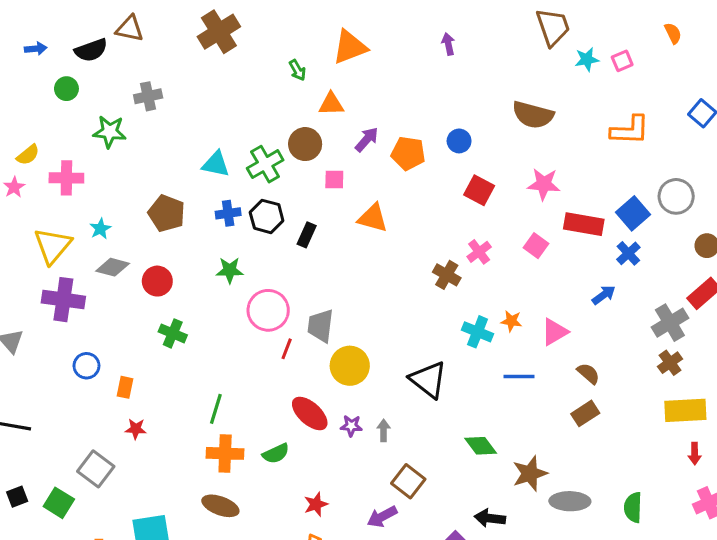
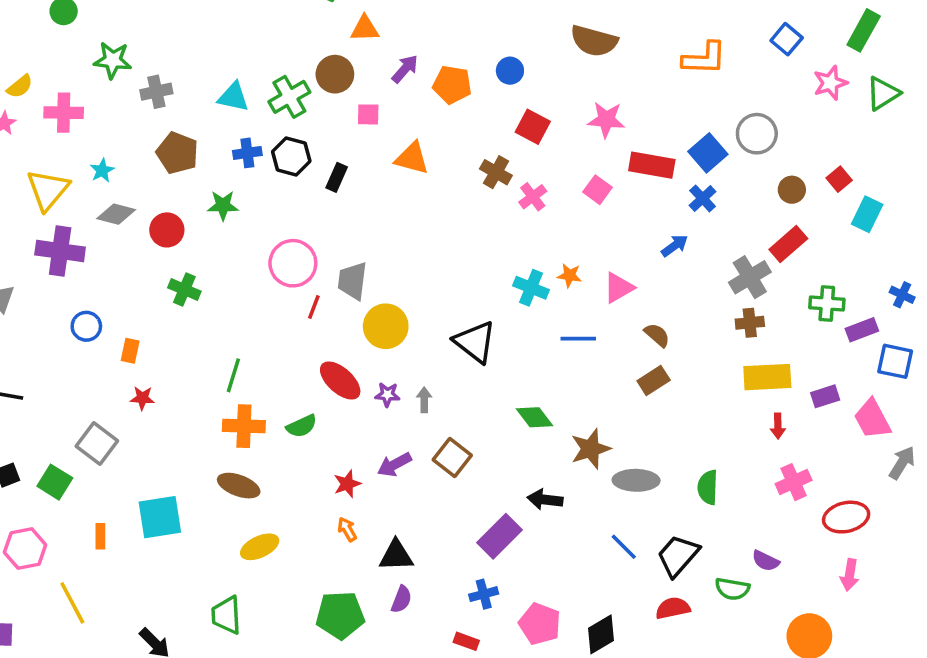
gray cross: (148, 96) -> (156, 92), moved
green star: (230, 270) -> (223, 205), moved
brown cross: (447, 275) -> (496, 172), moved
brown cross: (670, 363) -> (750, 323), turned 30
purple arrow: (382, 517) -> (394, 465), moved

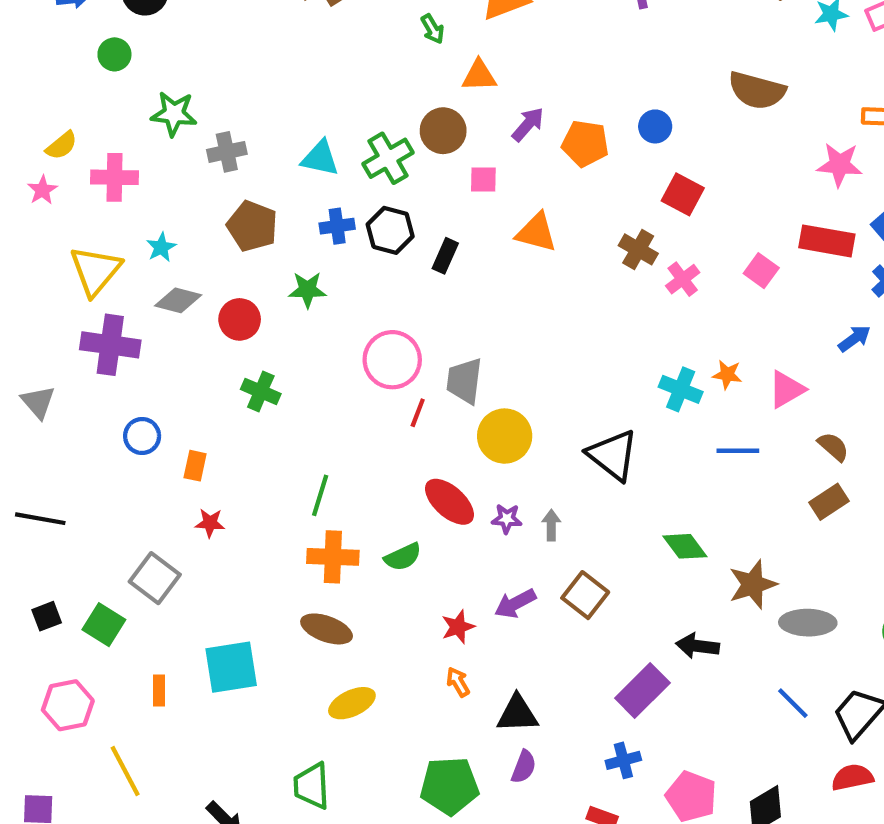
pink star: (606, 120) -> (840, 165), moved

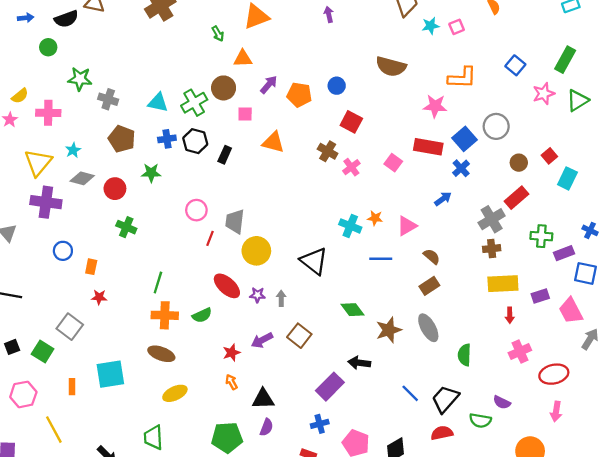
gray cross: (227, 152) -> (108, 99), turned 30
pink circle: (392, 360) -> (196, 210), size x0.7
gray ellipse: (808, 623) -> (428, 328), moved, turned 60

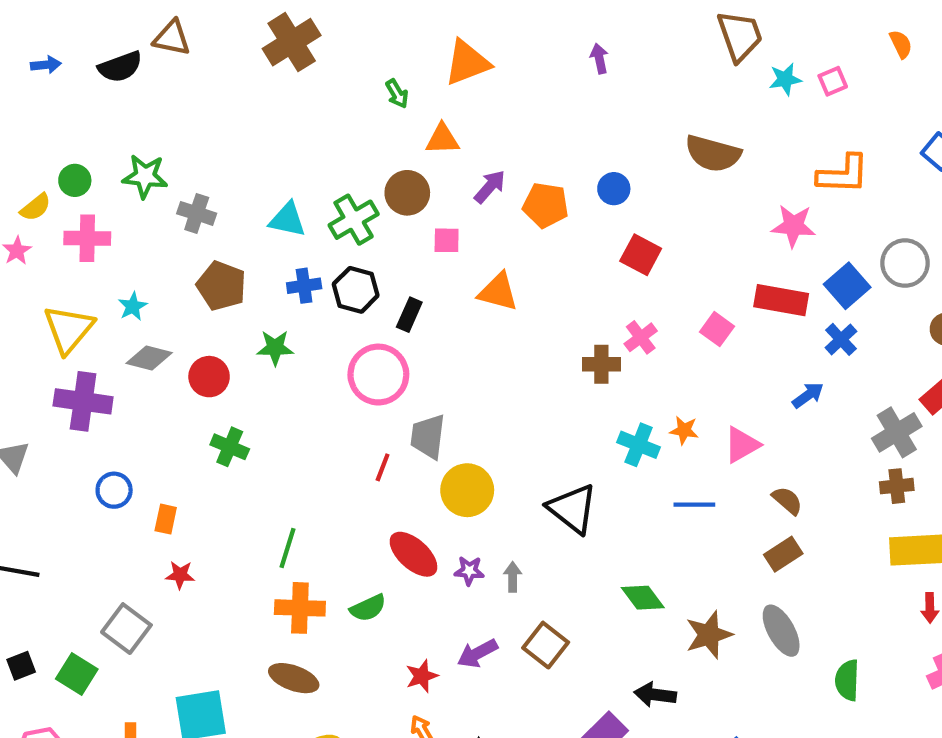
green circle: (48, 47) -> (75, 180), moved
brown cross: (328, 151) -> (601, 364), moved, turned -30
pink circle: (196, 210) -> (378, 375), moved, size x1.5

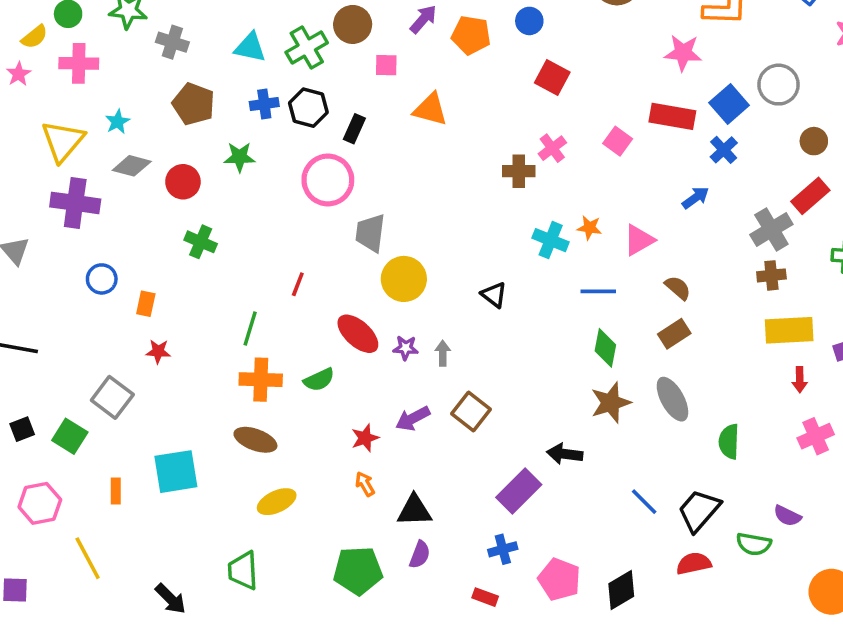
red line: (383, 467) -> (298, 284), moved
black triangle: (573, 509) -> (494, 295), size x0.6
green diamond: (643, 598) -> (605, 348), moved, turned 48

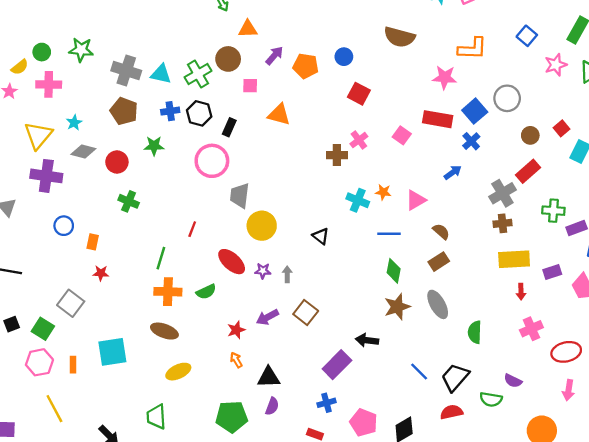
gray cross: (172, 42) -> (126, 71), moved, size x1.4
pink hexagon: (40, 503) -> (39, 362), moved

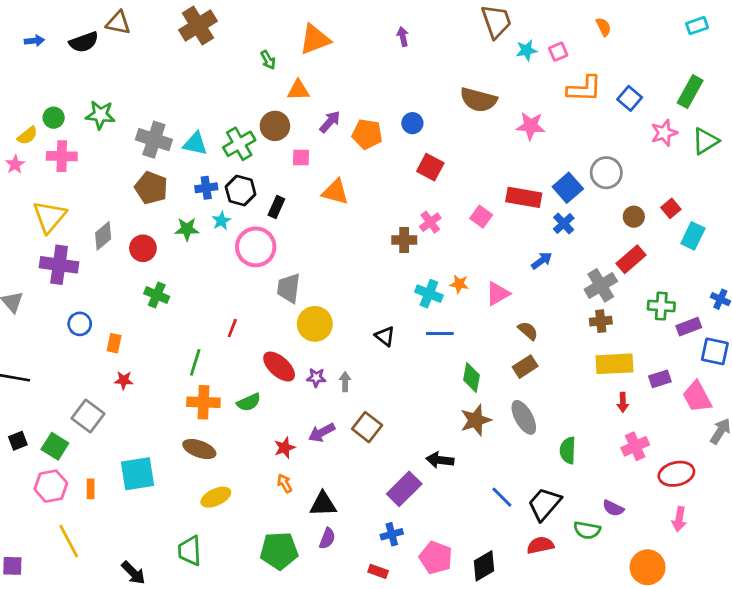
orange L-shape: (472, 49) -> (584, 89), moved
pink star: (445, 77) -> (531, 126), moved
cyan star: (74, 123) -> (221, 221), moved
gray diamond: (83, 152) -> (103, 236), turned -55
blue line: (389, 234) -> (440, 334), moved

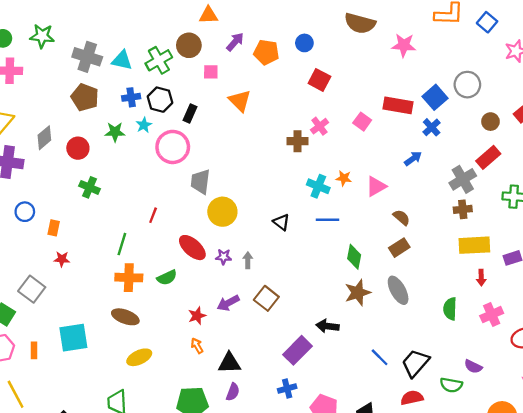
orange triangle: (335, 192) -> (240, 101), turned 30
green semicircle: (568, 450) -> (450, 309), moved

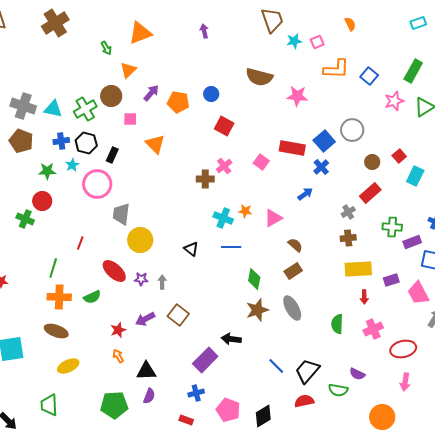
orange triangle: (209, 15) -> (128, 70), turned -42
red circle: (78, 148) -> (42, 201), moved
gray cross: (463, 179) -> (348, 212), size x0.6

